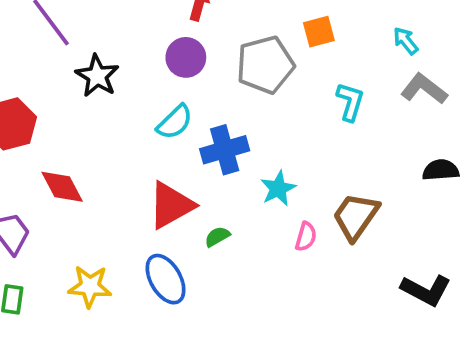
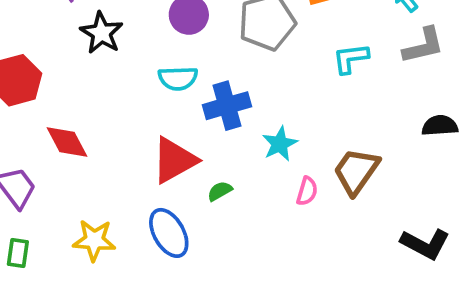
gray L-shape: (424, 89) -> (423, 46), turned 129
cyan L-shape: (350, 102) -> (351, 58), turned -114
cyan semicircle: (175, 122) -> (178, 78), turned 42

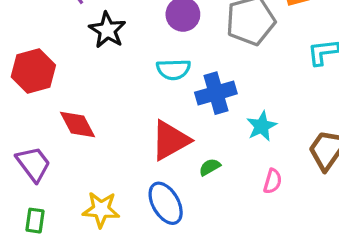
pink semicircle: (307, 191) -> (273, 181), moved

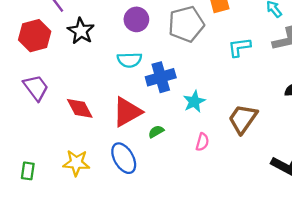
red hexagon: (33, 71) -> (35, 36), moved
red diamond: (77, 125) -> (80, 108), moved
purple trapezoid: (33, 164) -> (36, 88), moved

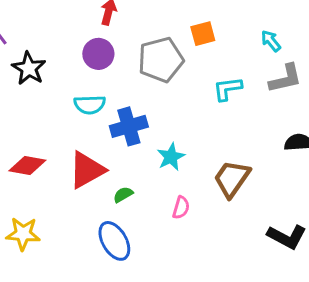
red diamond: (80, 108) -> (27, 166), turned -52
blue ellipse: (124, 158) -> (114, 241), moved

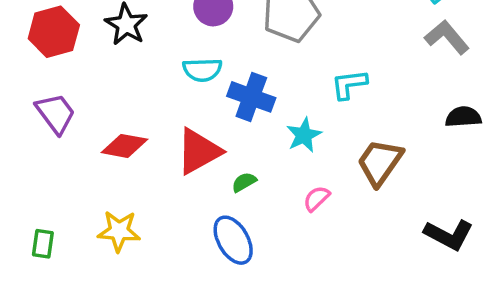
gray L-shape: (285, 79) -> (447, 37), turned -117
cyan L-shape: (227, 89) -> (349, 84), moved
blue cross: (129, 126) -> (251, 97), turned 36
pink semicircle: (181, 208) -> (317, 198), turned -150

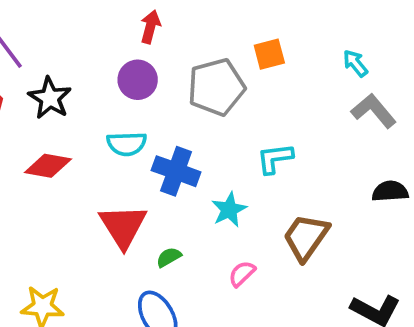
red diamond: (124, 146) -> (48, 166), moved
red triangle: (199, 151) -> (123, 226), turned -33

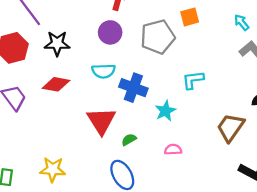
black star: (50, 98) -> (57, 43), turned -30
brown trapezoid: (306, 237) -> (231, 127), moved
pink semicircle: (242, 274) -> (173, 150), turned 42

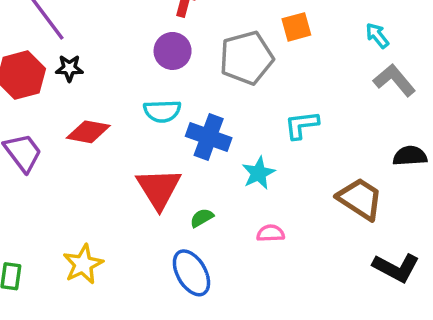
black star: (57, 43) -> (69, 68), moved, size x0.7
brown trapezoid: (231, 127) -> (360, 199), turned 88
yellow star: (53, 169) -> (83, 264), turned -30

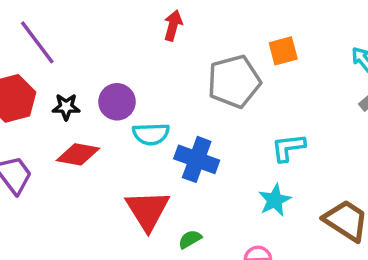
purple circle: (173, 51) -> (117, 102), moved
black star: (69, 68) -> (66, 107), moved
cyan star: (259, 173) -> (275, 200), moved

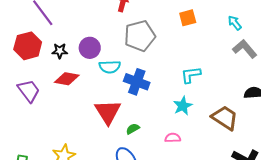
gray pentagon: (234, 81) -> (140, 36), moved

